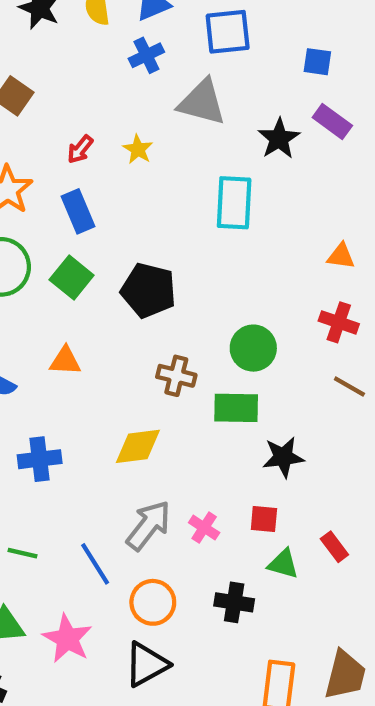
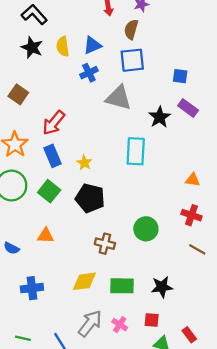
red arrow: (80, 149) -> (54, 123), size x1.6
yellow star: (138, 149) -> (84, 163), moved
green rectangle: (236, 408) -> (122, 286), moved

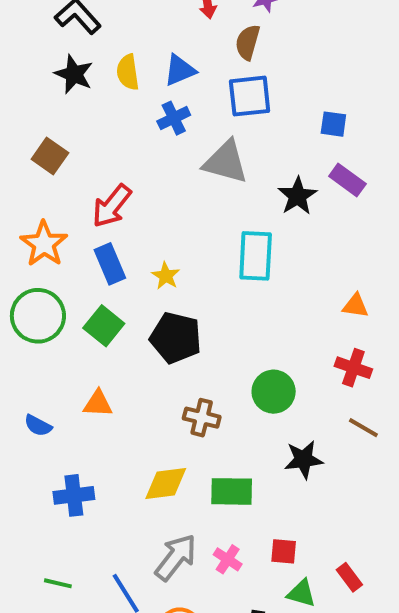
black star: (162, 287) -> (304, 460), moved

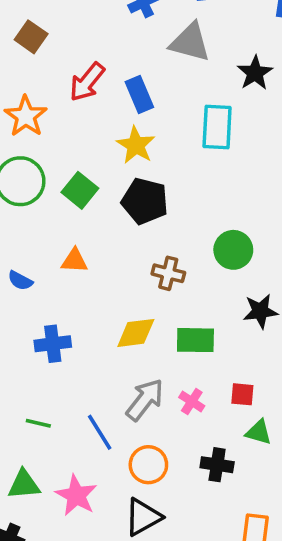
blue rectangle: (110, 264) -> (139, 95), moved
yellow star: (166, 276) -> (136, 145), size x1.5

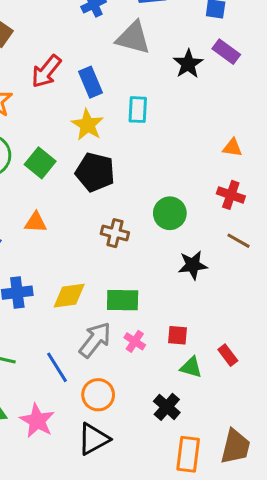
cyan rectangle: (217, 127) -> (138, 110), moved, size x0.7
yellow diamond: (136, 333) -> (69, 296), moved
green rectangle: (195, 340) -> (123, 300), moved
black cross: (217, 465) -> (167, 407), moved, turned 32

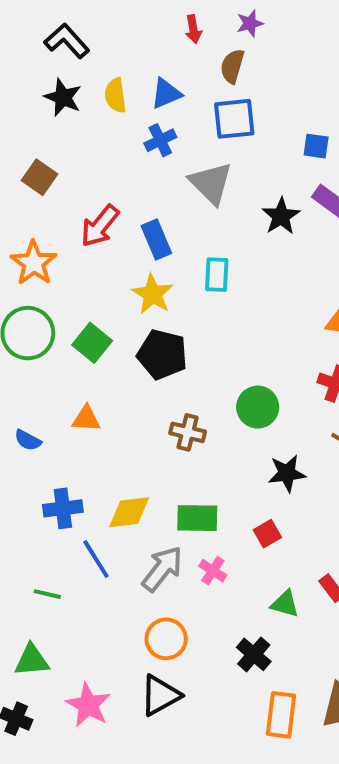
gray triangle: (133, 38) -> (211, 183), turned 30
red square: (177, 335) -> (267, 534), moved, turned -35
blue line: (57, 367) -> (96, 559), moved
pink star: (37, 421) -> (88, 705), moved

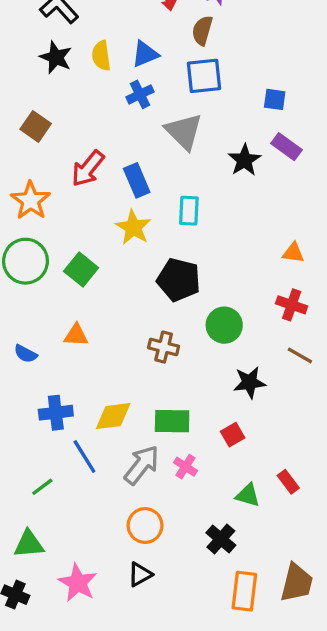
black pentagon: (162, 354) -> (179, 280), moved
green line: (47, 594) -> (42, 487), turned -50
black triangle: (160, 695) -> (140, 574), size x0.7

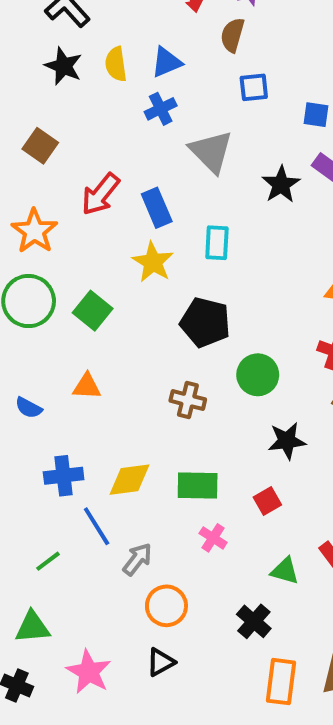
blue square: (204, 76) -> (254, 87), moved, size x0.7
gray arrow: (142, 465) -> (137, 559), moved, size x0.7

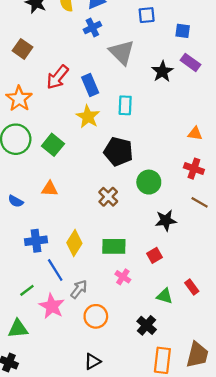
brown cross: (188, 400) -> (108, 197), turned 30
yellow diamond: (130, 480) -> (74, 243), turned -50
black triangle: (161, 662) -> (92, 361), moved
pink star: (89, 672) -> (52, 306), moved

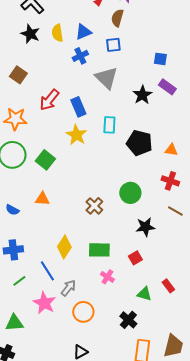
blue square: (147, 15) -> (113, 45), moved
orange star: (19, 99) -> (15, 119), turned -30
black pentagon: (118, 152) -> (139, 143), moved
blue cross: (36, 241) -> (13, 250), moved
green line: (27, 290) -> (19, 281), moved

